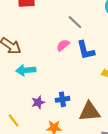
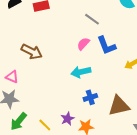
cyan arrow: (26, 70) -> (81, 72), moved
purple star: (38, 102) -> (67, 119), moved

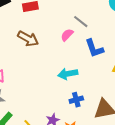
pink semicircle: (83, 44) -> (67, 35), moved
brown arrow: (32, 52) -> (28, 39), moved

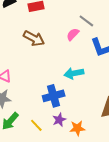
blue cross: (76, 100) -> (54, 96), moved, size x1.5

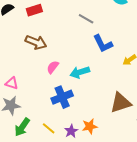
pink semicircle: (73, 34) -> (53, 67), moved
purple star: (59, 120) -> (71, 131), moved

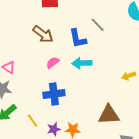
blue L-shape: (103, 44) -> (78, 38), moved
cyan arrow: (80, 72) -> (82, 63), moved

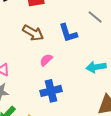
gray line: (98, 25) -> (95, 17), moved
cyan arrow: (82, 63) -> (96, 67), moved

